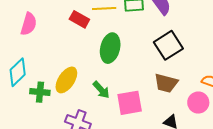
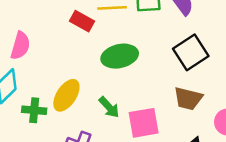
pink semicircle: (29, 24) -> (20, 46), moved
green ellipse: (110, 48) -> (120, 56), turned 64

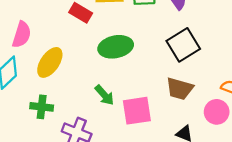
yellow ellipse: (66, 95) -> (50, 62), moved
green cross: (34, 110) -> (42, 107), moved

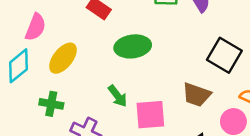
black square: (183, 45) -> (224, 55), moved, turned -32

